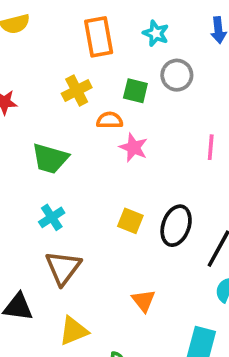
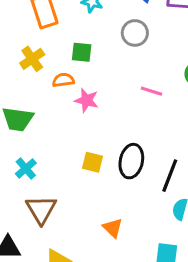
gray circle: (177, 75) -> (135, 33), moved
pink line: (211, 147) -> (151, 91), turned -70

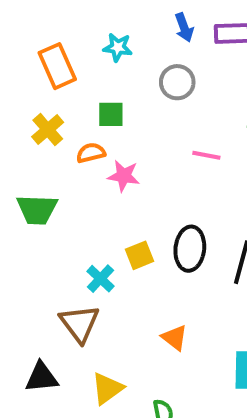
yellow square: (92, 162) -> (140, 255), turned -30
cyan cross: (26, 168) -> (100, 279), moved

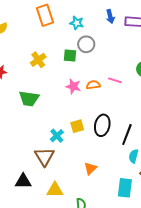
orange rectangle: (57, 66) -> (45, 15), moved
gray circle: (177, 82) -> (86, 44), moved
orange semicircle: (91, 153) -> (93, 85), moved
orange triangle: (175, 338) -> (90, 168), turned 32
yellow triangle: (107, 389) -> (55, 190), turned 30

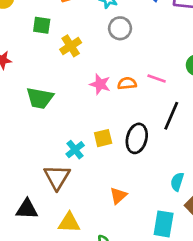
green square: (70, 55) -> (42, 25), moved
yellow cross: (38, 60) -> (71, 46), moved
black line: (127, 135) -> (171, 116), moved

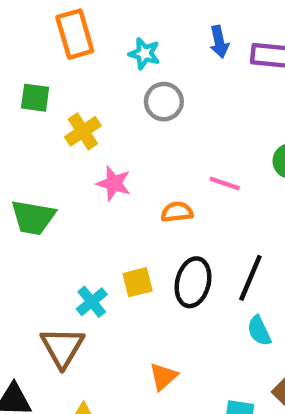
orange semicircle: (127, 83) -> (177, 212), moved
pink star: (100, 84) -> (114, 183), moved
black line: (171, 116) -> (250, 278), moved
cyan semicircle: (177, 182) -> (259, 331), moved, turned -42

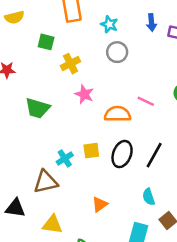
orange semicircle: (177, 212) -> (118, 114), size x1.5
cyan semicircle: (259, 331) -> (149, 197), moved
brown triangle: (62, 347) -> (46, 182), turned 40

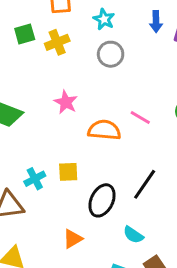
green square: (46, 42) -> (25, 34), turned -35
yellow cross: (70, 64) -> (57, 42), moved
black ellipse: (122, 154) -> (102, 200), moved
cyan semicircle: (149, 197) -> (133, 235), turned -42

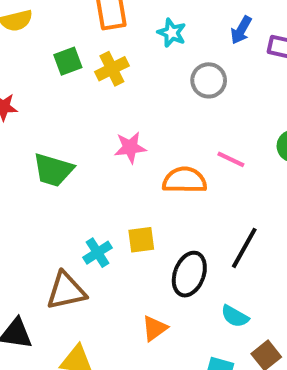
blue arrow: (156, 22) -> (241, 30), turned 35
gray circle: (111, 54) -> (209, 80), moved
pink star: (66, 102) -> (130, 147), turned -30

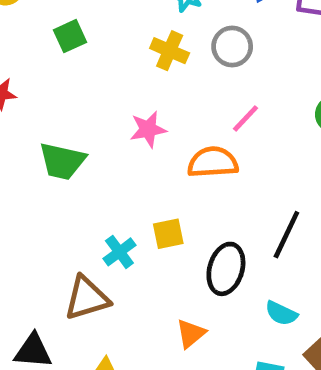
yellow cross: (112, 69) -> (170, 51), moved, turned -36
pink line: (231, 159) -> (246, 118), moved, turned -68

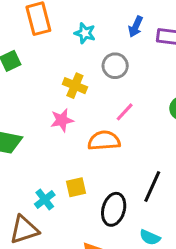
yellow cross: (170, 51) -> (75, 86), moved

